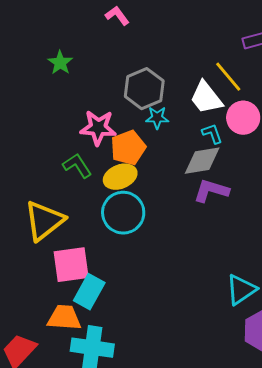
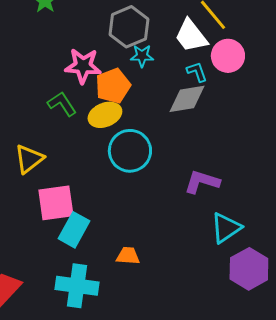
purple L-shape: (211, 191) -> (202, 182), moved
cyan circle: (123, 213) -> (130, 151), moved
yellow triangle: (44, 221) -> (29, 159), size x0.7
orange trapezoid: (64, 318) -> (128, 256), moved, size x0.7

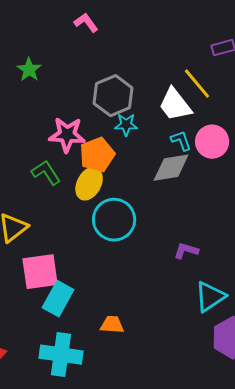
pink circle: (228, 56) -> (212, 142), moved
yellow ellipse: (105, 115) -> (89, 184), turned -40
purple L-shape: (202, 182) -> (186, 251), size x0.7

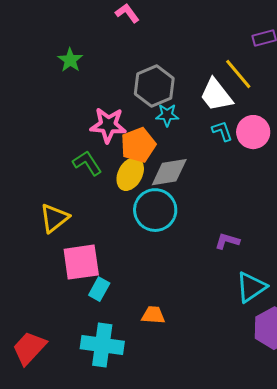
gray diamond: (171, 168) -> (169, 172), moved
cyan rectangle: (58, 299) -> (99, 289), size x0.7

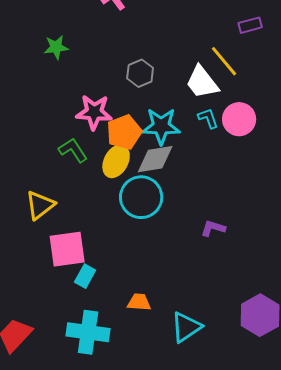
green star: (70, 60) -> (56, 47), turned 30
gray hexagon: (154, 86) -> (140, 73), size x0.7
cyan star: (167, 115) -> (161, 126), moved, size x1.6
cyan triangle: (251, 287) -> (186, 327), moved

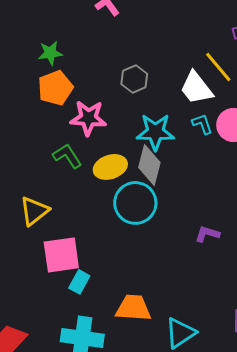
orange pentagon: (124, 132) -> (55, 88), moved
gray diamond: (155, 159) -> (149, 165), turned -66
yellow ellipse: (116, 161) -> (110, 167), turned 44
orange trapezoid: (139, 302) -> (133, 308), size x1.5

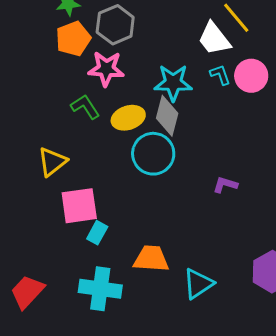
gray hexagon: (134, 79) -> (115, 25), moved, size x1.4

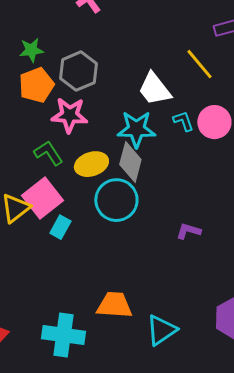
white trapezoid: (214, 39) -> (154, 89), moved
pink square: (79, 206) -> (42, 198), moved, turned -30
cyan rectangle: (97, 233) -> (60, 227), moved

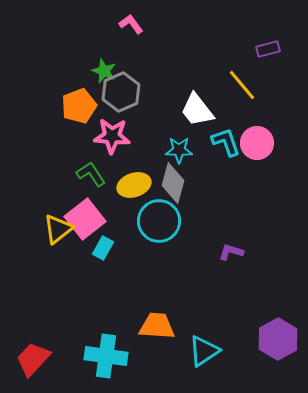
green star: (31, 50) -> (104, 71), moved, turned 30
cyan L-shape: (183, 121) -> (226, 142), size x1.4
cyan star: (136, 129) -> (179, 150), size x0.7

